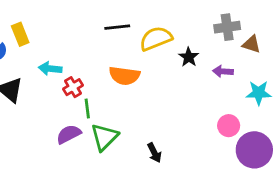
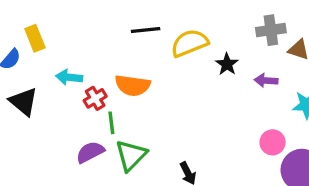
orange semicircle: (124, 76) -> (133, 85), moved

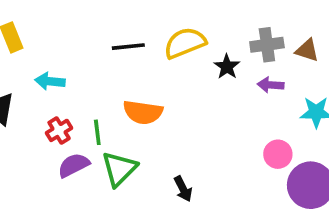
black line: (146, 30) -> (128, 47), moved
gray cross: (271, 30) -> (267, 45), moved
orange semicircle: (133, 85) -> (143, 112), moved
red cross: (95, 98) -> (59, 130), moved

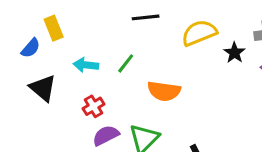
black line: (128, 47) -> (146, 17), moved
green line: (97, 132) -> (126, 63), moved, turned 45

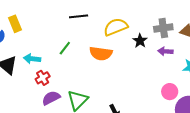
cyan arrow: (86, 65) -> (32, 59), moved
orange semicircle: (164, 91) -> (101, 53), moved

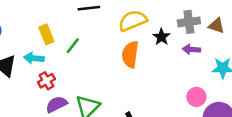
yellow rectangle: (15, 24) -> (46, 34), moved
orange semicircle: (101, 53) -> (130, 54), moved, turned 90

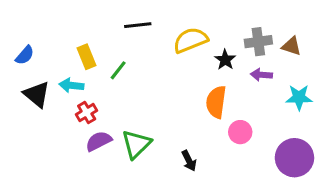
orange semicircle: (130, 54) -> (216, 102), moved
pink circle: (196, 97) -> (240, 132), moved

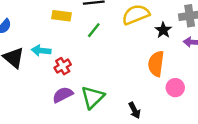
yellow rectangle: (87, 57) -> (61, 16), moved, turned -60
green line: (118, 70) -> (94, 30), moved
red cross: (87, 112) -> (63, 66), moved

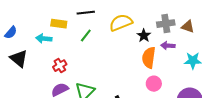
cyan arrow: (41, 50) -> (44, 39), moved
orange semicircle: (156, 64) -> (149, 58), moved

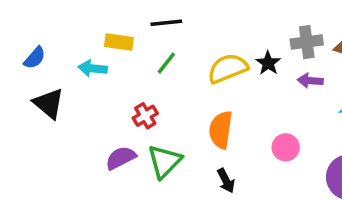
yellow semicircle: (121, 23) -> (228, 68), moved
orange semicircle: (149, 58) -> (221, 130), moved
red cross: (60, 66) -> (145, 116), moved

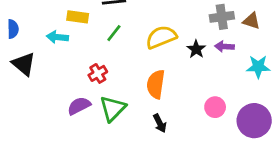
blue semicircle: (35, 58) -> (13, 29), turned -42
black star: (268, 63) -> (196, 49), moved
pink circle: (286, 147) -> (215, 107), moved

